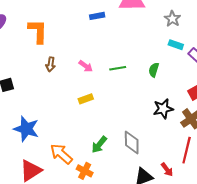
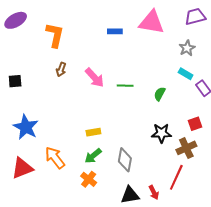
pink arrow: (86, 66) -> (95, 78), size x1.5
yellow rectangle: (86, 99) -> (93, 132), moved
orange cross: (85, 171) -> (89, 179), moved

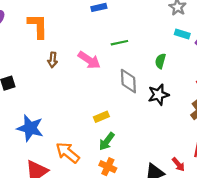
green line: (125, 86) -> (119, 43), moved
black star: (161, 133) -> (158, 95), moved
gray diamond: (125, 160) -> (128, 81), moved

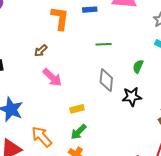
orange L-shape: (38, 26) -> (60, 18), moved
brown arrow: (53, 60) -> (41, 51), turned 32
pink arrow: (89, 60) -> (52, 77), moved

